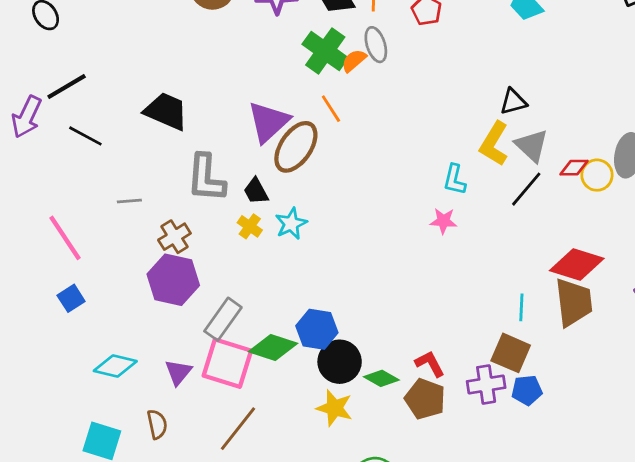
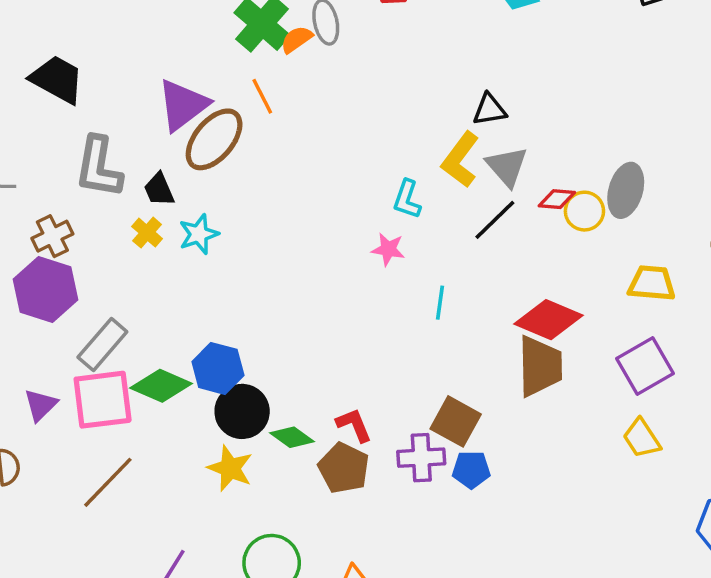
cyan line: (521, 307) -> (440, 303), moved
pink square: (227, 363) -> (103, 400), turned -30

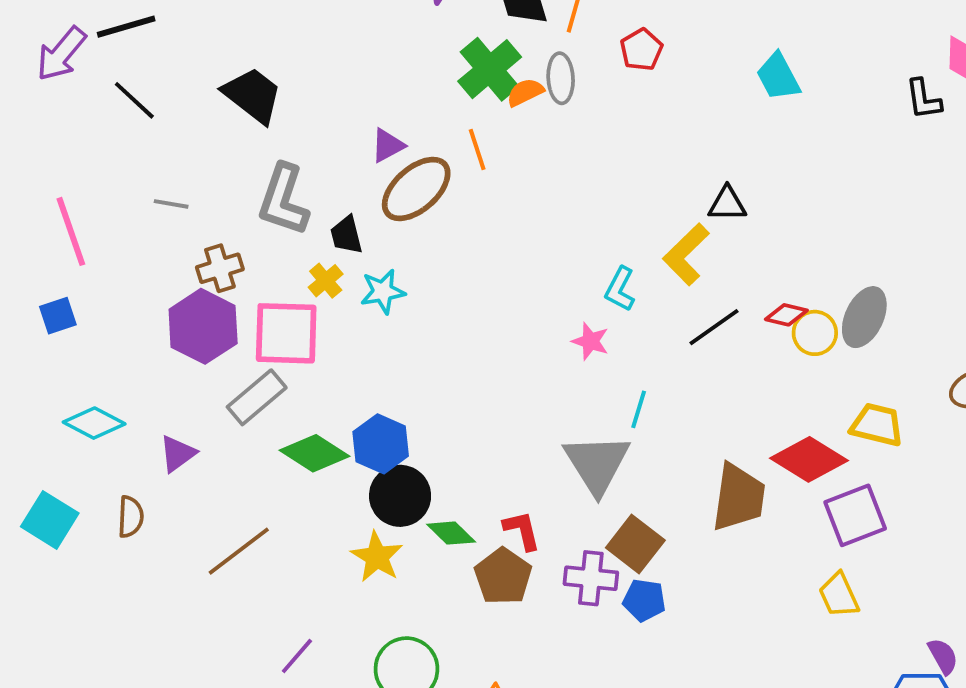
purple triangle: (183, 105) -> (388, 145), size x0.6
gray triangle: (507, 166) -> (597, 464), moved, size x1.4
red diamond: (548, 320) -> (809, 459), moved
pink square: (103, 400) -> (286, 333), moved

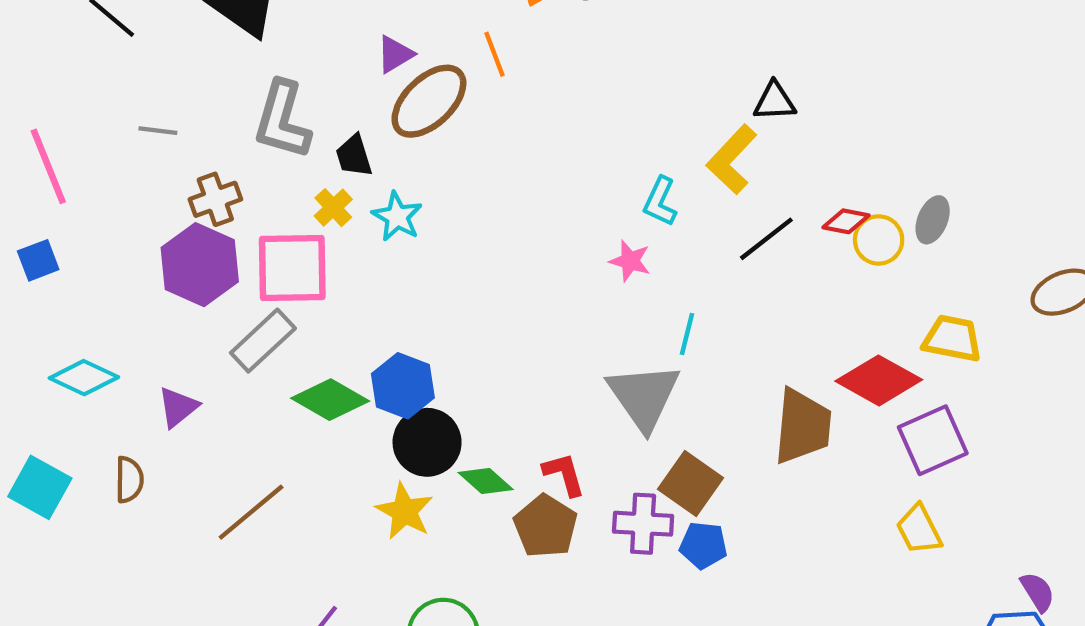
cyan star: (383, 291) -> (397, 217), turned -30
gray ellipse: (864, 317) -> (933, 220), size x0.7

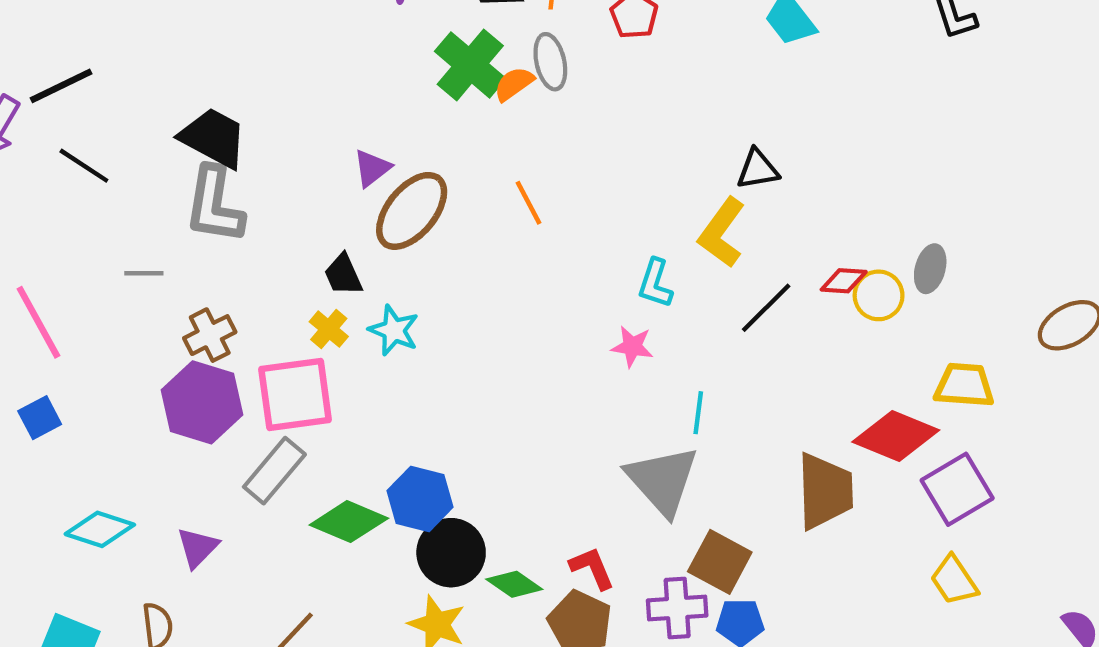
orange line: (494, 54) -> (528, 203), moved
gray L-shape: (282, 120) -> (214, 205), moved

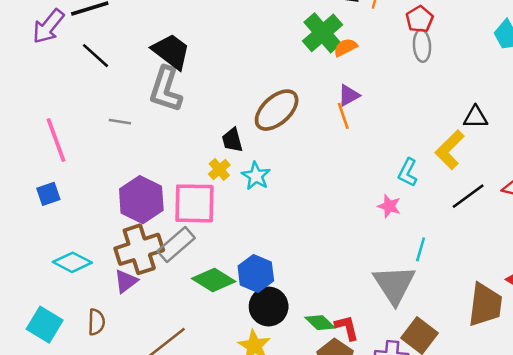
gray ellipse: (550, 62) -> (422, 46), moved
purple triangle: (372, 168) -> (349, 95), moved
brown cross: (210, 335) -> (139, 249), moved, size x1.6
green diamond: (514, 584) -> (320, 323), moved

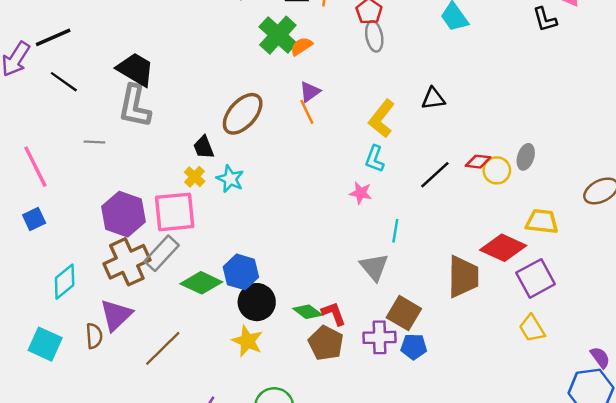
yellow L-shape: (450, 150) -> (382, 119), moved
cyan diamond: (72, 262) -> (65, 282), turned -60
purple triangle: (126, 281) -> (116, 315), moved, size x1.4
gray triangle: (394, 284) -> (374, 267), size x0.7

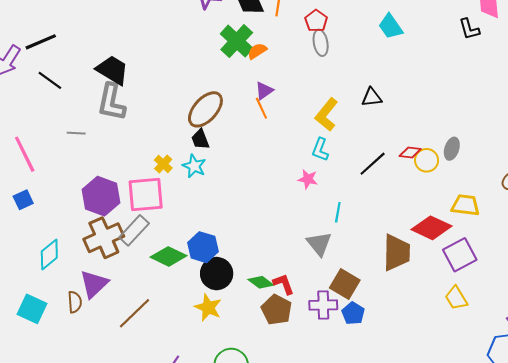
black trapezoid: (204, 147) -> (200, 139), moved
blue pentagon: (414, 347) -> (353, 313), turned 30

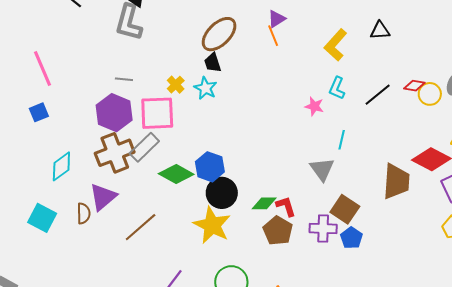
gray line: (76, 133) -> (124, 79), moved
cyan L-shape: (320, 150) -> (337, 88), moved
green diamond: (261, 282) -> (264, 203), turned -40
yellow star: (208, 307) -> (212, 225), size x1.4

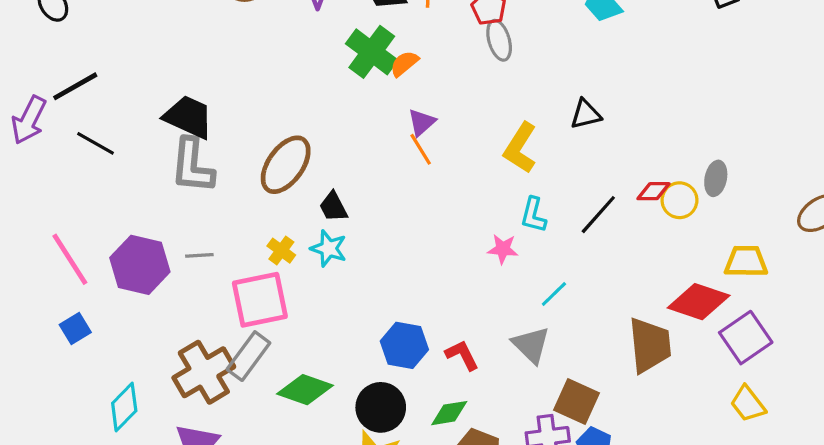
brown ellipse: (219, 34) -> (286, 165), moved
purple hexagon: (114, 113) -> (140, 265), moved
cyan line: (342, 140) -> (554, 294), turned 42
blue hexagon: (210, 167) -> (404, 345), moved
red L-shape: (286, 206) -> (462, 355), moved

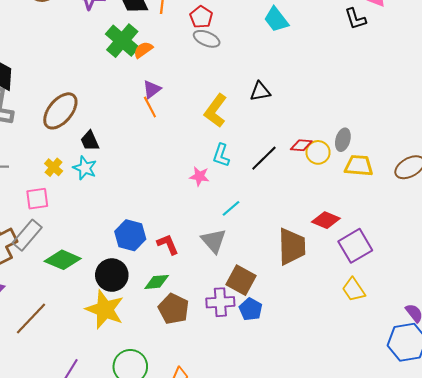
gray ellipse: (499, 40) -> (207, 39), turned -55
yellow trapezoid: (746, 261) -> (359, 166), moved
pink square: (260, 300) -> (37, 199), size x0.6
red diamond: (699, 302) -> (326, 220), size x0.7

